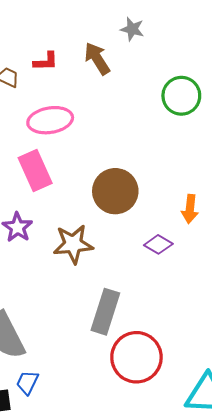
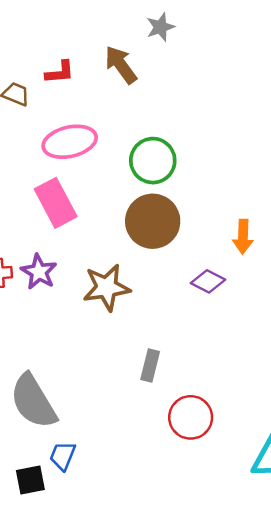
gray star: (132, 29) -> (160, 27), turned -30
green circle: (181, 96) -> (153, 161), moved
gray rectangle: (105, 312) -> (150, 366), size x0.6
red circle: (136, 357) -> (191, 417), size x0.7

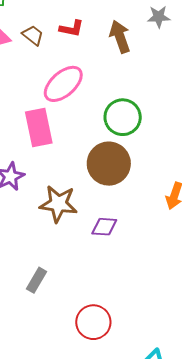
pink ellipse: (70, 142) -> (63, 84), turned -45
purple diamond: (208, 281) -> (104, 227), moved, turned -40
gray rectangle: (150, 366) -> (37, 280), moved

